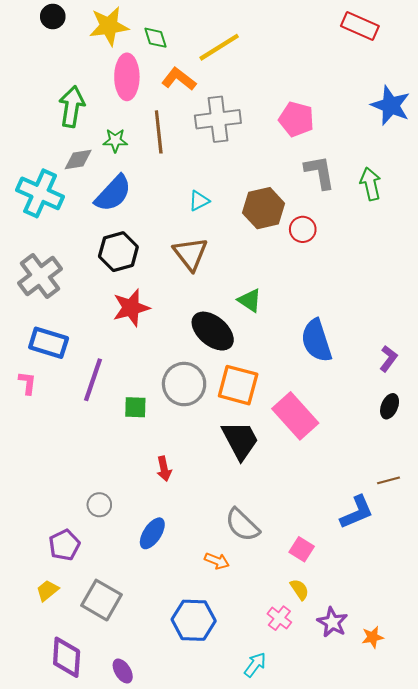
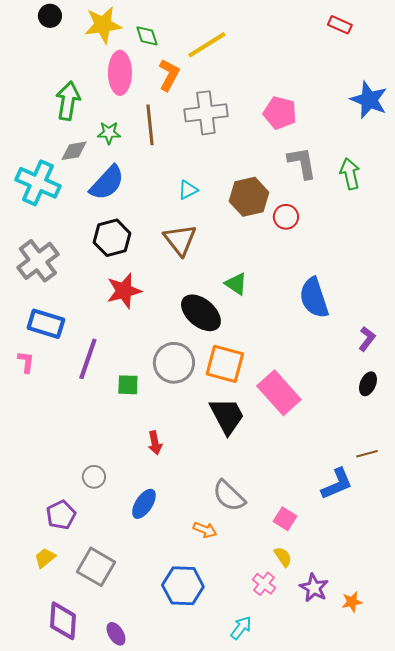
red rectangle: (360, 26) -> (340, 25), size x0.7
orange L-shape: (179, 79) -> (169, 75), turned 80
blue semicircle: (316, 341) -> (314, 298), moved

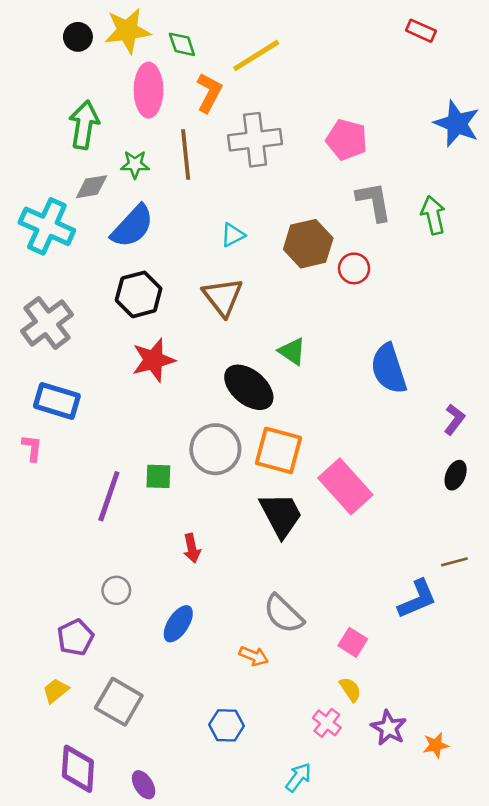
black circle: (50, 16) -> (78, 37), moved
purple line: (88, 359) -> (109, 496), moved
blue hexagon: (183, 586) -> (227, 725), size x0.7

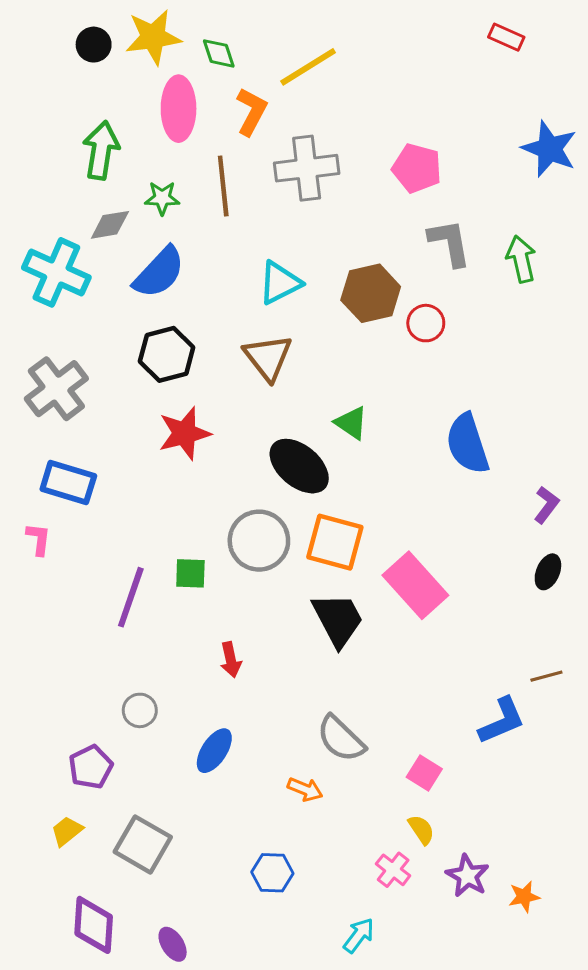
cyan triangle: (233, 235) -> (280, 283), size x1.5

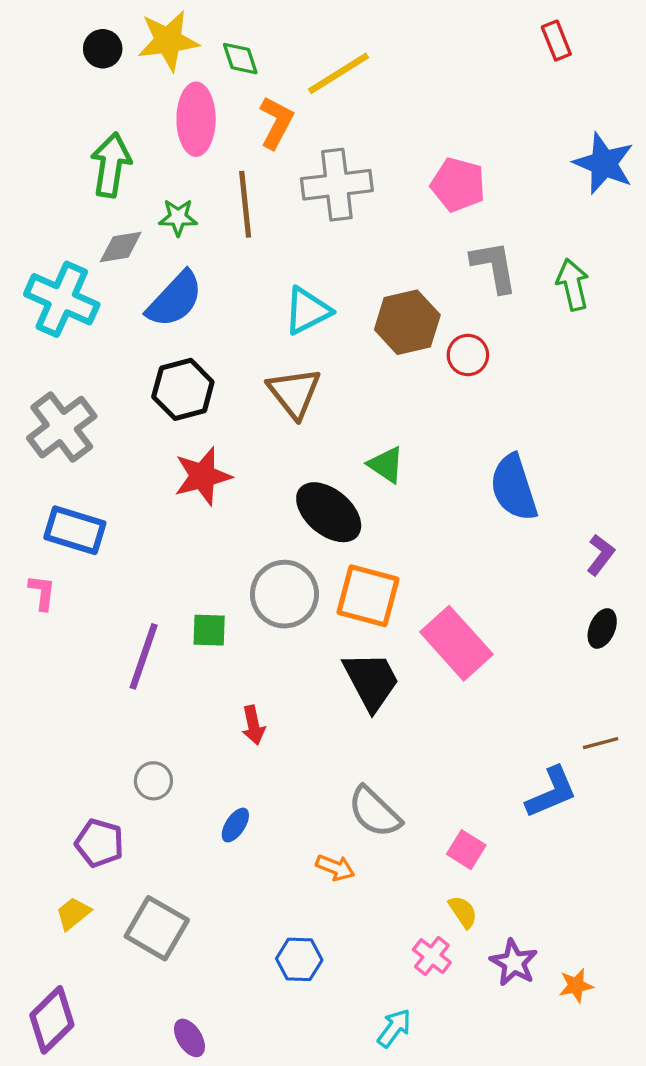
red rectangle: (506, 37) -> (556, 41), turned 44
blue ellipse: (214, 751) -> (235, 825), size x0.7
purple pentagon: (91, 767) -> (99, 843), turned -30
purple diamond: (94, 925) -> (52, 1020), moved, turned 42

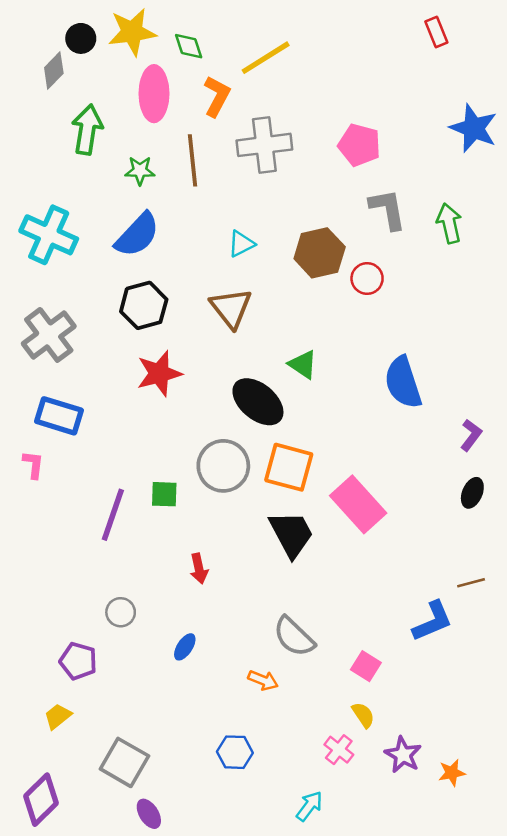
gray diamond: (121, 247) -> (54, 71), moved, turned -36
cyan triangle: (307, 311) -> (241, 244), size x0.7
gray square: (157, 928) -> (124, 762), moved

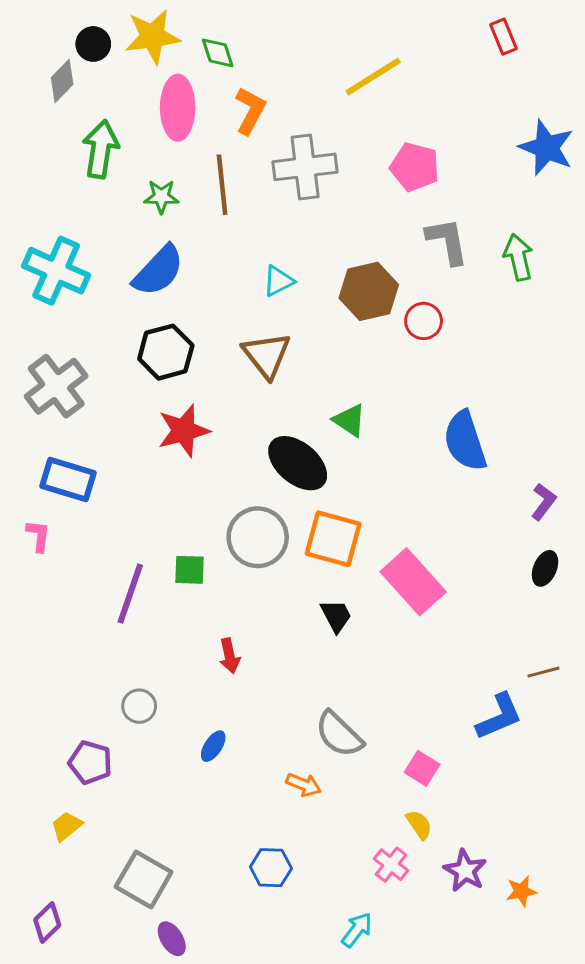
yellow line: (266, 58) -> (373, 77), moved
black trapezoid: (291, 534) -> (336, 616), size x0.6
purple diamond: (41, 800) -> (47, 922), size x0.7

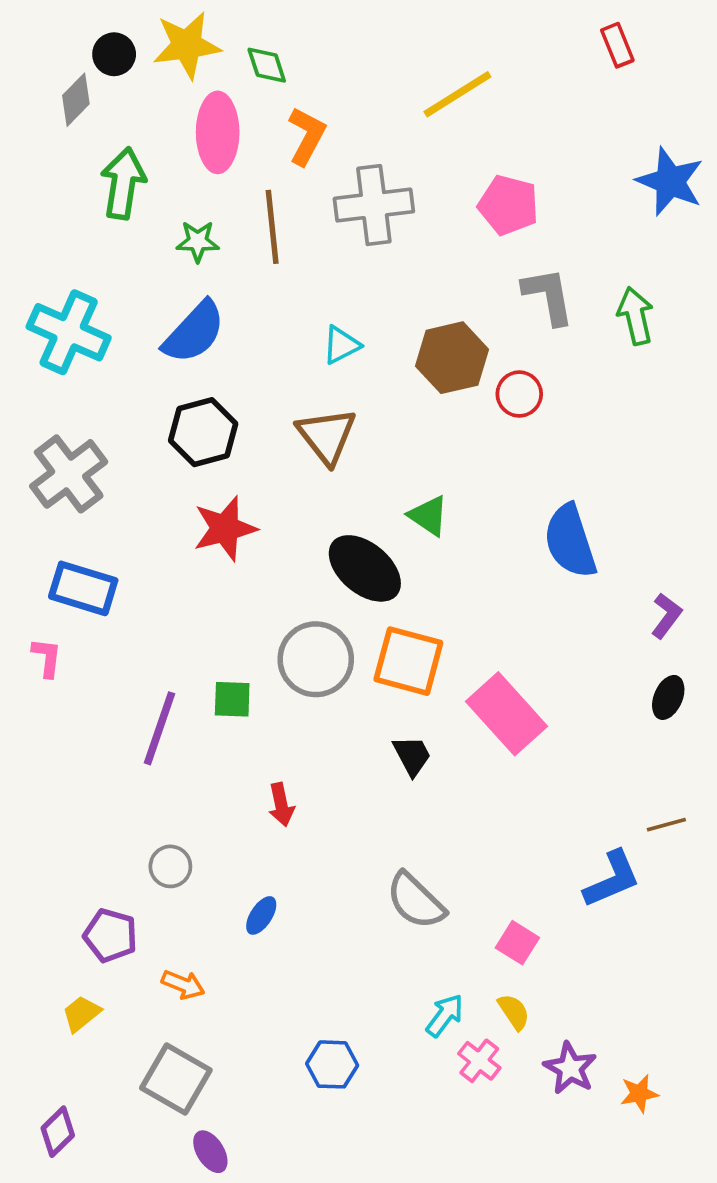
orange arrow: (304, 785) -> (183, 985), moved
cyan arrow: (357, 930) -> (445, 1015), moved

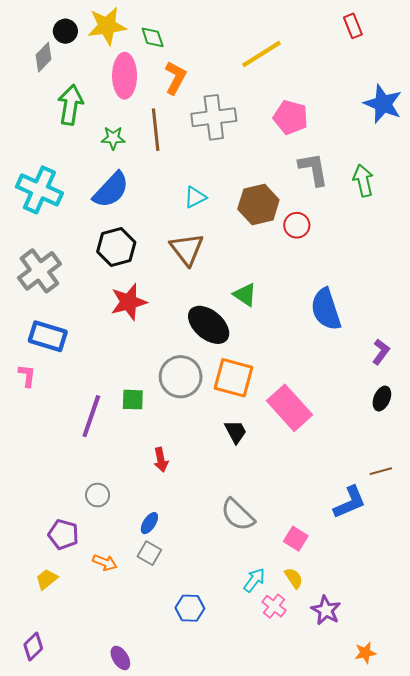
gray square: (176, 1079) -> (149, 553), moved, size x0.6
orange star: (639, 1094) -> (365, 653), moved

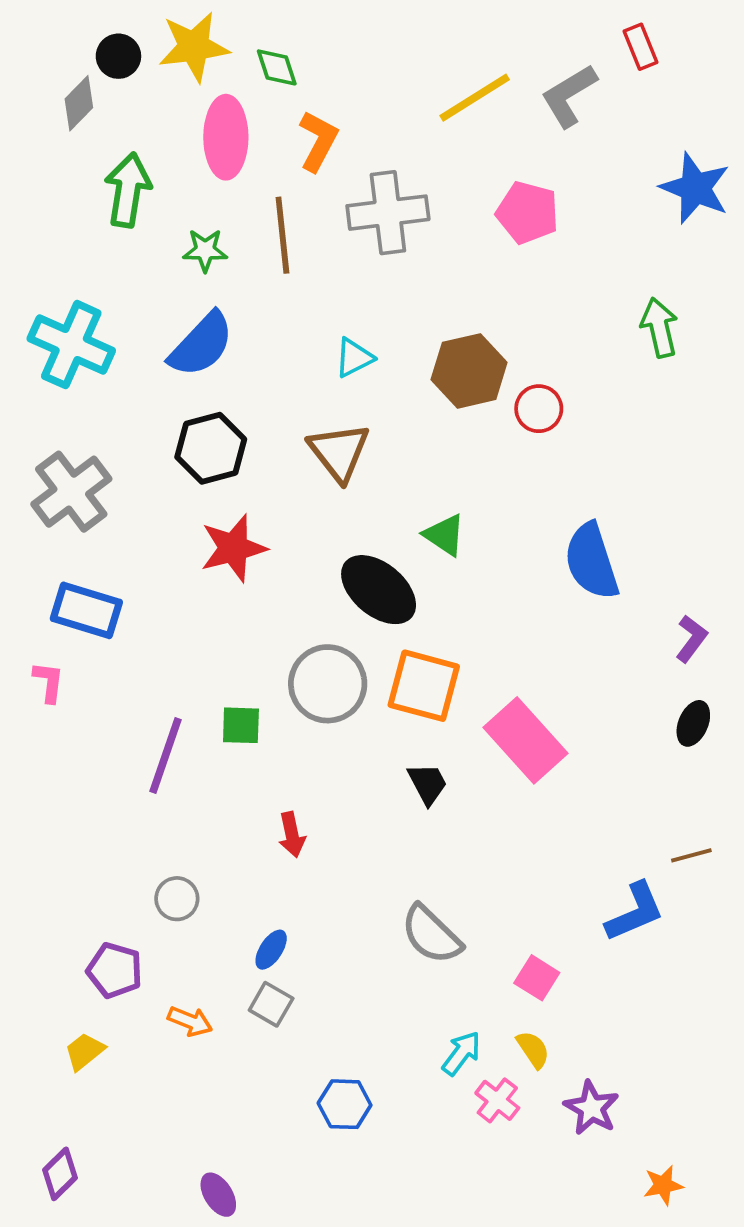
gray L-shape: (313, 169) -> (569, 96), moved, turned -111

